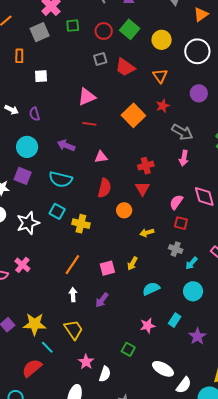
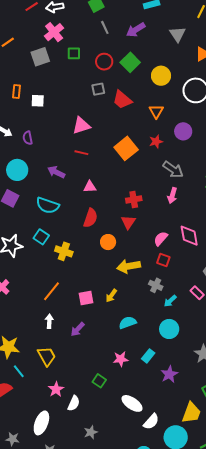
orange rectangle: (19, 56) -> (17, 91), moved
purple circle: (199, 93) -> (183, 131), moved
yellow arrow: (147, 233) -> (129, 266), size x1.6

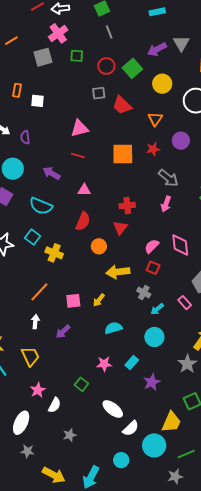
purple arrow: (136, 30) -> (157, 49), moved
orange square: (126, 148) -> (123, 154), turned 35

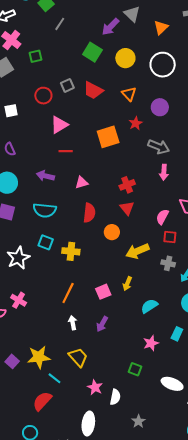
gray line: (109, 32) -> (60, 24), turned 72
red circle: (106, 66) -> (43, 96), moved

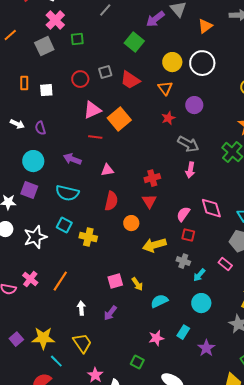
yellow circle: (125, 58) -> (172, 62), moved
orange square: (108, 137) -> (119, 119), moved, turned -30
yellow arrow: (127, 284) -> (137, 284), moved, turned -64
orange line: (68, 293) -> (60, 281), moved

